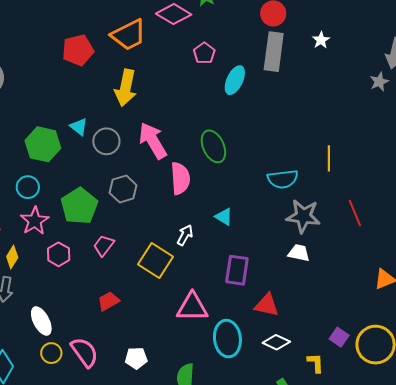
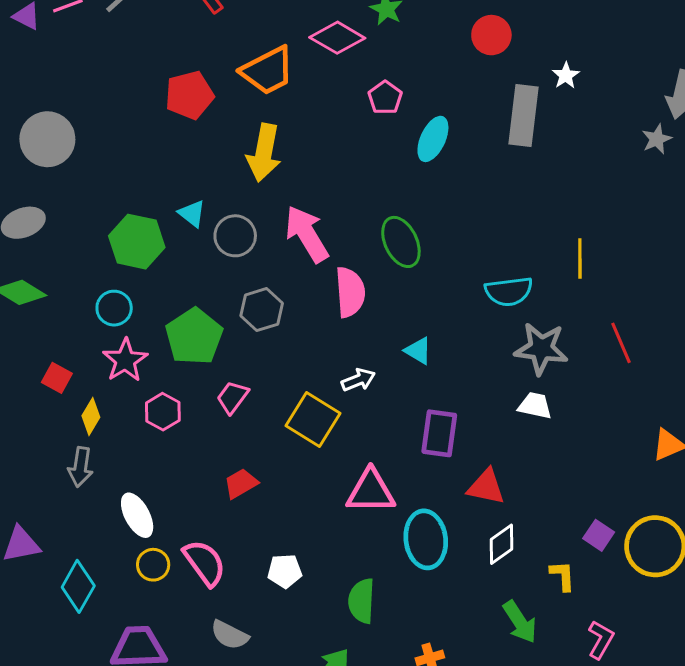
gray rectangle: (274, 52) -> (524, 115), moved
white arrow: (185, 235) -> (358, 380), turned 40
white diamond: (276, 342) -> (501, 544), turned -60

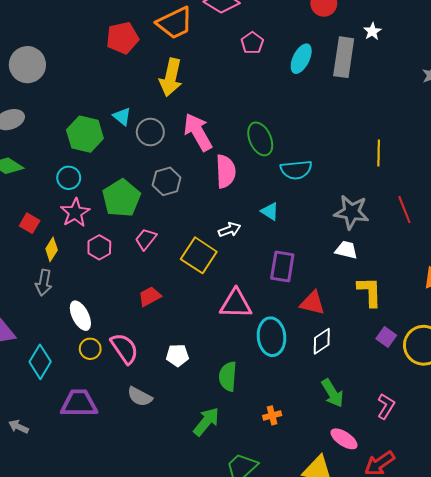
cyan ellipse: (433, 139) -> (301, 59), moved
cyan semicircle: (509, 291) -> (296, 170), moved
yellow L-shape: (563, 576) -> (370, 292), moved, size x1.5

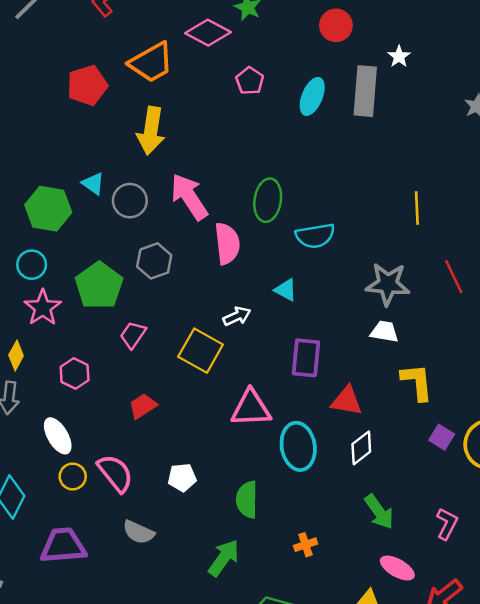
green ellipse: (260, 139) -> (268, 200), turned 36
pink hexagon: (99, 247) -> (75, 373), moved

